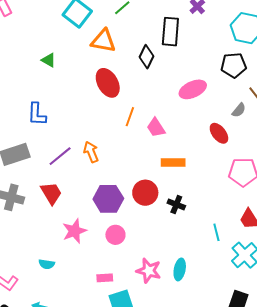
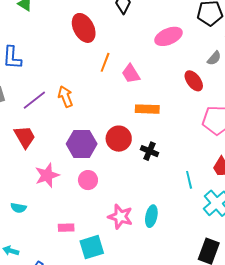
pink rectangle: (105, 278) -> (66, 228), moved

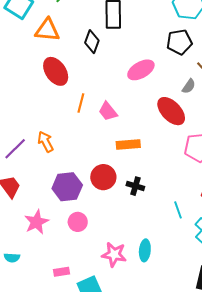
red ellipse: (194, 81) -> (171, 111), size x1.4

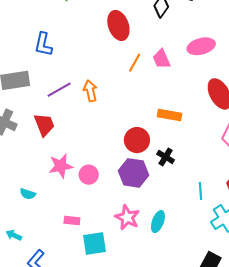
pink trapezoid: (108, 111) -> (162, 59), moved
purple hexagon: (67, 187) -> (134, 173), moved
pink circle: (78, 222) -> (89, 175), moved

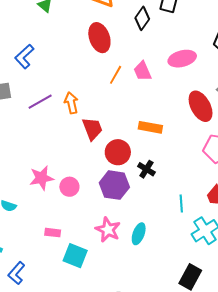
blue L-shape: (43, 44) -> (24, 56), turned 35
red trapezoid: (44, 125) -> (92, 129), moved
cyan square: (94, 243) -> (75, 256), turned 30

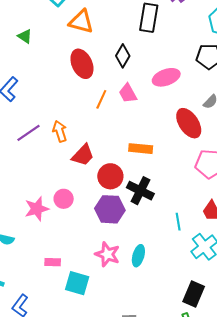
black diamond: (142, 18) -> (123, 56), moved
red trapezoid: (92, 129) -> (83, 155), turned 70
black cross: (146, 169) -> (140, 191), size x1.5
pink circle: (69, 187) -> (64, 199), moved

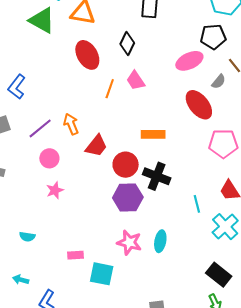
green triangle: (25, 36) -> (42, 20), moved, size x1.8
pink ellipse: (166, 77) -> (189, 61), moved
pink circle: (64, 199) -> (49, 158), moved
pink star: (37, 209) -> (55, 190), moved, size x0.7
black rectangle: (194, 294) -> (219, 275), turned -70

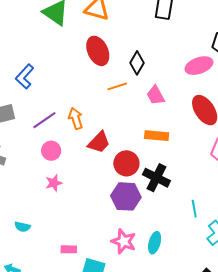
black diamond: (127, 44) -> (137, 63), moved
pink trapezoid: (136, 80) -> (156, 95), moved
orange line: (110, 89) -> (117, 86), turned 48

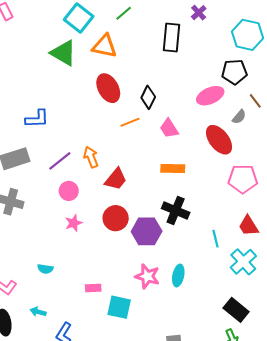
blue L-shape: (25, 77) -> (37, 119), turned -130
red circle: (126, 163) -> (116, 218), moved

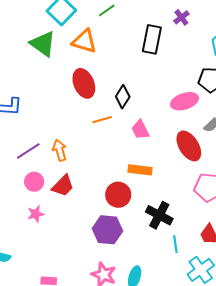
red trapezoid: (116, 179) -> (63, 186), moved
black cross: (176, 210) -> (159, 215), moved
red circle: (116, 218) -> (118, 195), moved

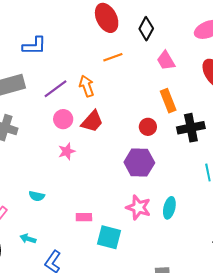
orange line: (102, 120) -> (113, 57), moved
orange rectangle: (140, 170) -> (168, 101), turned 65
red circle: (118, 195) -> (148, 127), size x0.7
black cross: (159, 215) -> (191, 128), moved, turned -36

